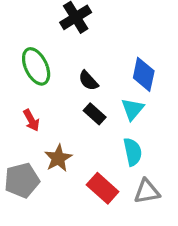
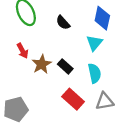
black rectangle: (95, 114) -> (65, 66), moved
brown star: (58, 158) -> (42, 64), moved
gray pentagon: (22, 180) -> (16, 109), moved

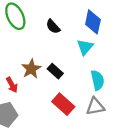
red arrow: (22, 51) -> (12, 85), moved
cyan semicircle: (94, 73) -> (98, 80), moved

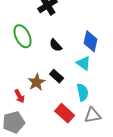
cyan triangle: (85, 47) -> (84, 63), turned -35
black rectangle: (55, 71) -> (57, 76), moved
cyan semicircle: (98, 80) -> (83, 92), moved

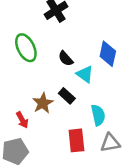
cyan triangle: (84, 63) -> (85, 74), moved
red rectangle: (65, 113) -> (76, 140), turned 42

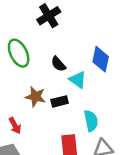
black rectangle: (67, 96) -> (60, 101), turned -56
brown star: (43, 103) -> (35, 97), moved, turned -30

